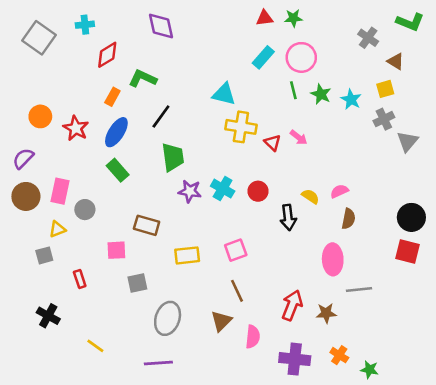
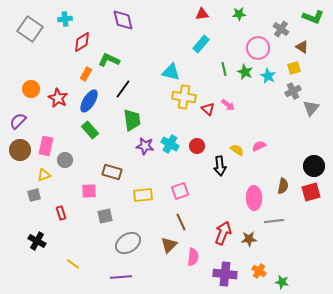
green star: (293, 18) -> (239, 14), moved
pink circle: (301, 57) -> (258, 48), moved
brown semicircle: (348, 219) -> (283, 186), moved
red square: (407, 252) -> (311, 192), turned -30
gray ellipse: (168, 318) -> (128, 243), turned 40

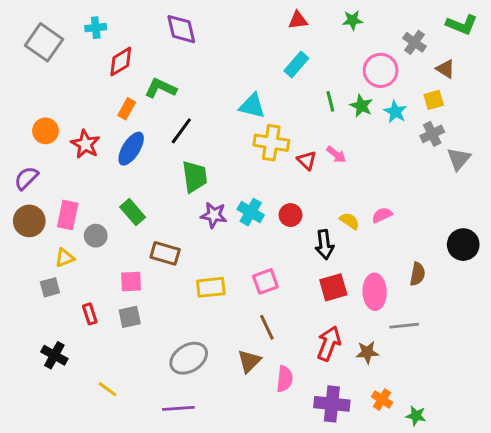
green rectangle: (90, 130) -> (133, 212), moved
red square: (311, 192) -> (333, 287), moved
gray square: (105, 216) -> (130, 317), moved

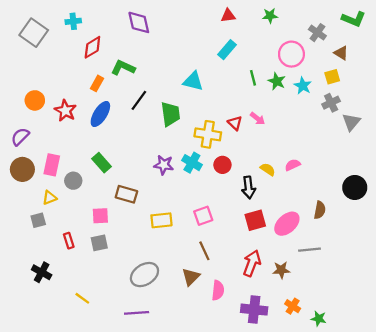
yellow cross: (271, 143) -> (208, 134), moved
green trapezoid: (195, 177) -> (170, 114), moved
pink ellipse: (375, 292) -> (287, 224), turned 50

